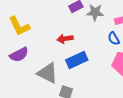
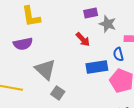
red arrow: (65, 39) -> (83, 39), moved, turned -140
blue rectangle: (77, 60) -> (97, 67), moved

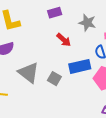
purple rectangle: (91, 13) -> (55, 13), moved
gray square: (58, 93) -> (54, 79), moved

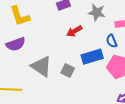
red arrow: (64, 40) -> (74, 31), turned 112

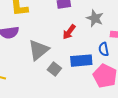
red arrow: (74, 31) -> (69, 32), turned -35
gray triangle: (41, 66) -> (38, 50), moved, turned 35

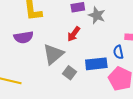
gray star: (95, 18) -> (97, 15), moved
red arrow: (69, 32) -> (74, 34), moved

